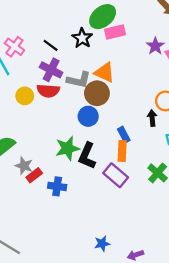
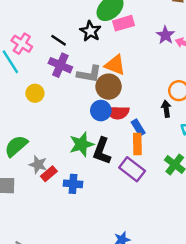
red semicircle: (48, 91) -> (118, 112), moved

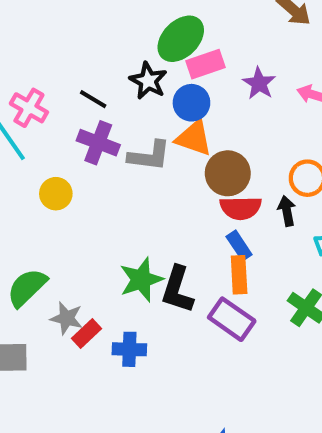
purple star: (165, 35) -> (259, 83), moved
brown circle: (109, 87) -> (228, 173), moved
blue circle: (101, 111) -> (191, 103), moved
red semicircle: (118, 112) -> (241, 208), moved

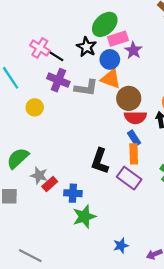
purple star: (259, 83) -> (133, 50), moved
pink cross: (29, 108) -> (40, 48), moved
green star: (141, 280) -> (84, 217), moved

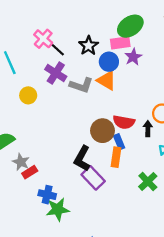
green ellipse: (105, 24) -> (130, 26), moved
brown circle: (129, 98) -> (102, 131), moved
purple rectangle: (129, 178) -> (93, 178), moved
blue cross: (73, 193) -> (47, 195), moved

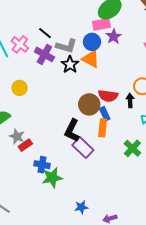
pink cross: (43, 39) -> (20, 44), moved
black star: (88, 46) -> (70, 64), moved
gray L-shape: (81, 85) -> (66, 46), moved
yellow circle: (28, 95) -> (20, 88), moved

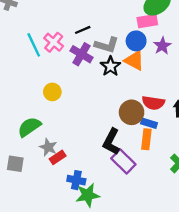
black line: (45, 33) -> (83, 30), turned -64
purple star: (114, 36) -> (162, 46), moved
blue rectangle: (105, 114) -> (149, 123), turned -48

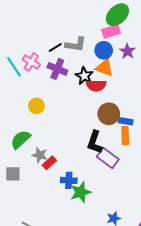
gray L-shape: (107, 45) -> (76, 44), moved
red semicircle: (153, 103) -> (96, 86), moved

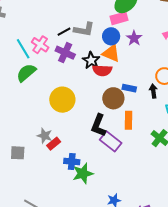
yellow circle: (36, 106) -> (62, 100), moved, size x1.6
blue rectangle: (126, 121) -> (129, 88), moved
green semicircle: (21, 140) -> (26, 73), moved

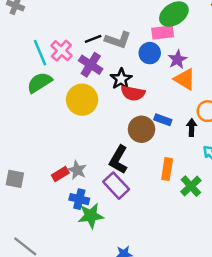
orange triangle: (111, 53) -> (185, 79), moved
yellow circle: (62, 100) -> (82, 100), moved
orange rectangle: (129, 120) -> (167, 169), moved
gray star: (45, 136) -> (77, 170), moved
purple rectangle: (111, 141) -> (116, 186), moved

